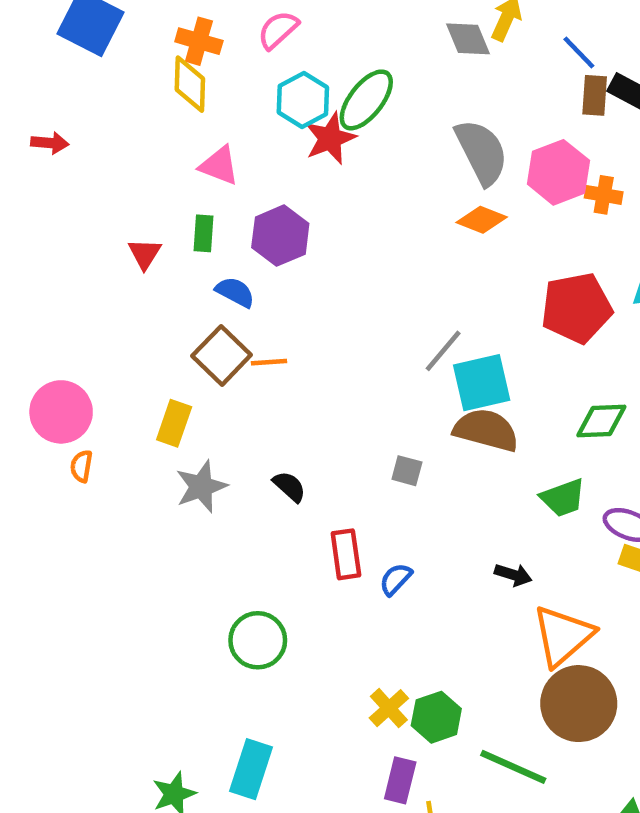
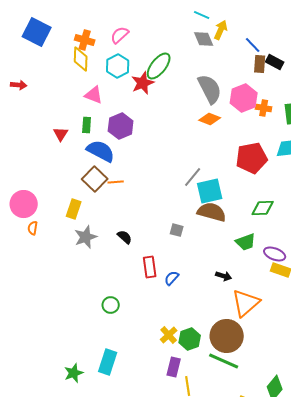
cyan hexagon: (303, 100) -> (118, 66), moved
blue semicircle: (235, 292) -> (101, 151), size x1.6
green circle: (258, 640) -> (111, 305), size x0.7
brown circle: (579, 704) -> (227, 336), moved

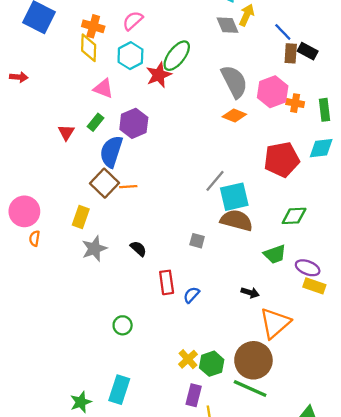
green rectangle: (87, 125) -> (95, 122), turned 35
blue semicircle: (101, 151) -> (111, 152), turned -100

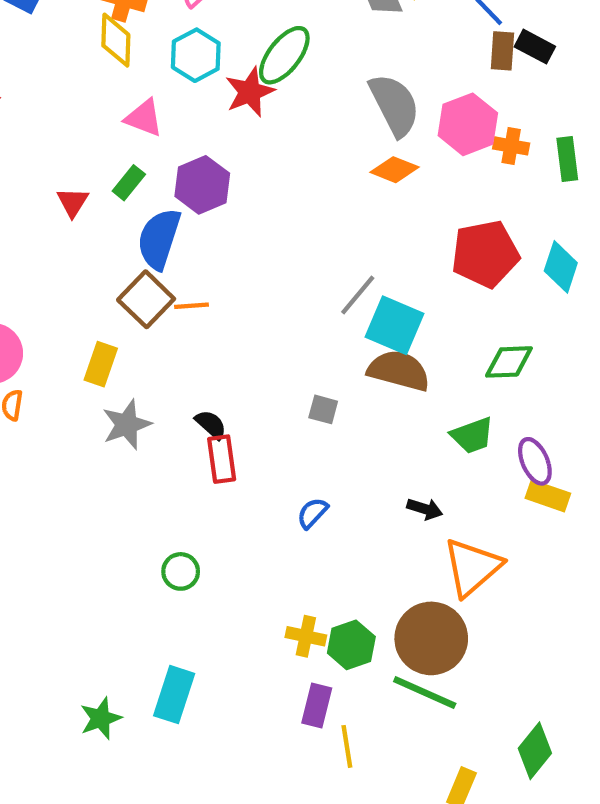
cyan diamond: (321, 148) -> (561, 267), moved, turned -65
cyan square: (234, 197) -> (394, 325), turned 36
purple ellipse: (308, 268) -> (535, 461), turned 45
red rectangle: (167, 282) -> (222, 459), moved
yellow cross: (188, 359) -> (306, 636), turned -36

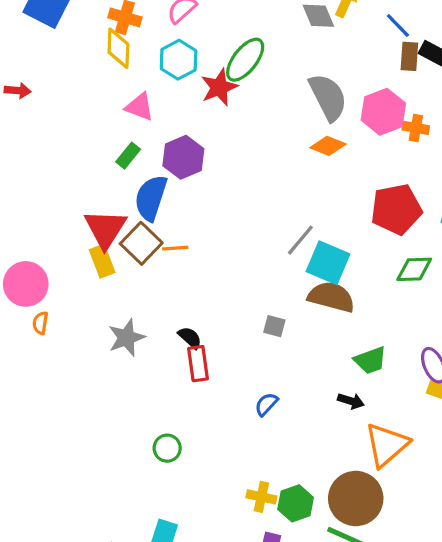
red triangle: (73, 202) -> (105, 229), moved, size x1.8
green diamond: (509, 362) -> (414, 269), moved
yellow rectangle: (101, 364) -> (102, 261), moved, turned -40
green trapezoid: (472, 435) -> (370, 360), moved

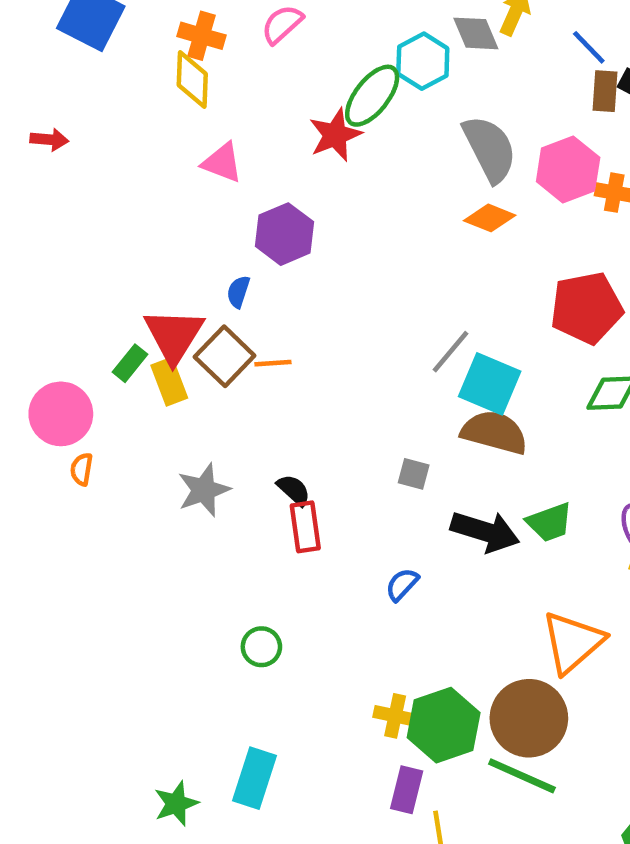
cyan hexagon: (179, 60) -> (423, 61), moved
green rectangle: (128, 156) -> (130, 363), moved
blue semicircle: (151, 198) -> (238, 292), size x0.5
black arrow: (351, 401) -> (485, 531), moved, size x1.8
green hexagon: (296, 503) -> (444, 725), size x1.4

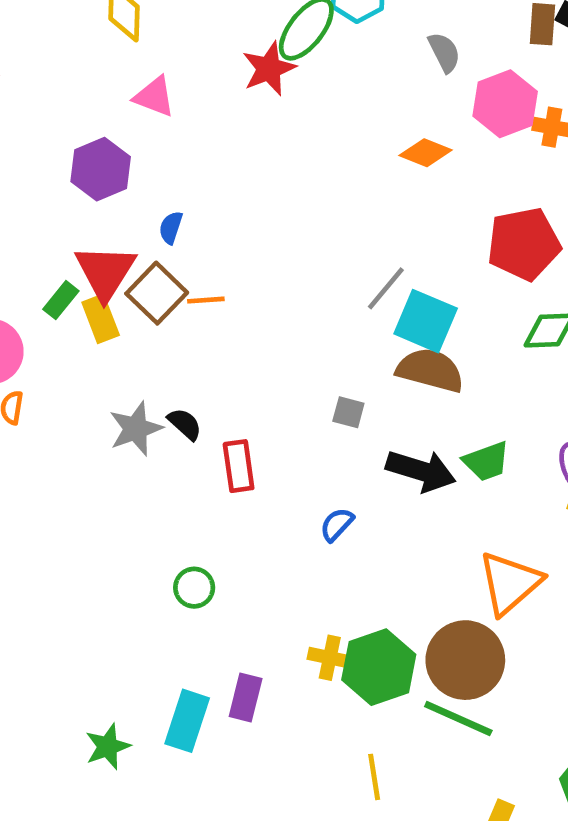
gray semicircle: (490, 149) -> (444, 52), moved, size x0.6
purple hexagon: (284, 234) -> (101, 169), moved
black semicircle: (294, 490) -> (185, 424), moved
purple rectangle: (407, 790) -> (246, 697), moved

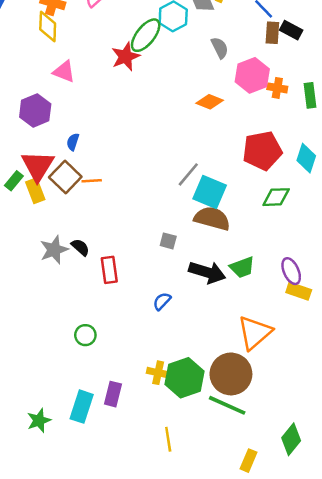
yellow line: (374, 777) -> (168, 439), moved

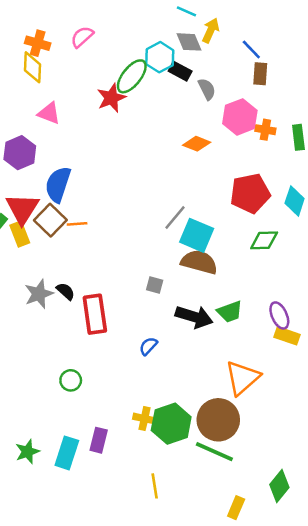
black rectangle: (291, 30) -> (180, 71), moved
blue semicircle: (73, 142) -> (58, 184), size x2.0
red rectangle: (109, 270) -> (95, 314), size x1.4
green star: (39, 420) -> (27, 452), moved

